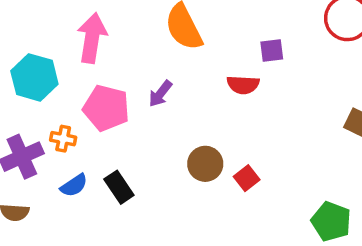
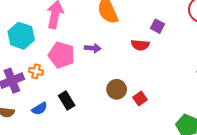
purple square: (272, 50) -> (157, 26), turned 32
purple arrow: (160, 94) -> (93, 48), turned -126
blue semicircle: (74, 185) -> (40, 109), moved

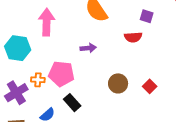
pink pentagon: (61, 55) -> (61, 74), moved
red square: (140, 99) -> (150, 86), moved

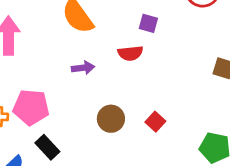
purple arrow: (88, 48) -> (83, 68), moved

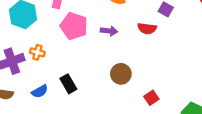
pink pentagon: (31, 107) -> (74, 26), moved
red square: (155, 122) -> (151, 98), moved

